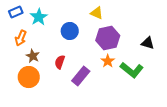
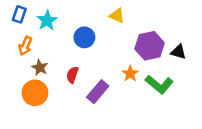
blue rectangle: (16, 12) -> (19, 14), turned -48
purple hexagon: (108, 38) -> (150, 46), moved

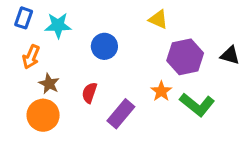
yellow triangle: (117, 16) -> (158, 19), moved
cyan star: (47, 20) -> (58, 25), turned 30
black triangle: (178, 52) -> (230, 55), moved

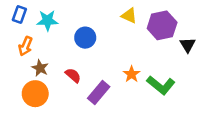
black triangle: (230, 55) -> (188, 45), turned 42
purple hexagon: (185, 57) -> (162, 25), moved
red semicircle: (89, 93) -> (73, 75), turned 112

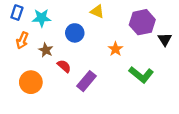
yellow triangle: (129, 16) -> (97, 11), moved
brown star: (40, 68) -> (46, 50), moved
orange star: (132, 74) -> (115, 49), moved

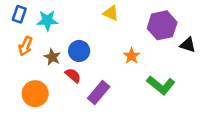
blue circle: (75, 33) -> (79, 51), moved
black triangle: (165, 39) -> (188, 45), turned -40

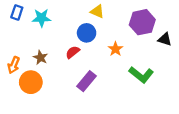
orange arrow: (25, 46) -> (14, 65), moved
blue circle: (79, 51) -> (87, 33), moved
brown star: (52, 57) -> (40, 58), moved
red semicircle: (73, 75) -> (73, 52), moved, turned -80

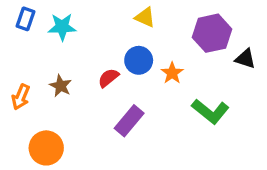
blue circle: (87, 33) -> (139, 60), moved
orange circle: (31, 82) -> (46, 148), moved

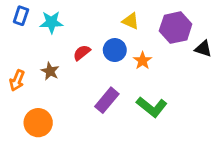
yellow triangle: (145, 17) -> (131, 21), moved
red semicircle: (108, 78) -> (82, 53), moved
green L-shape: (210, 111) -> (152, 107), moved

